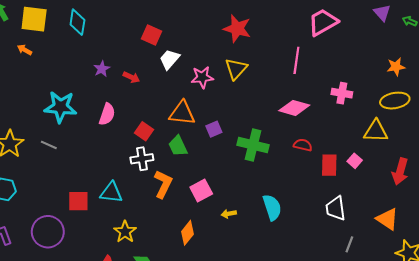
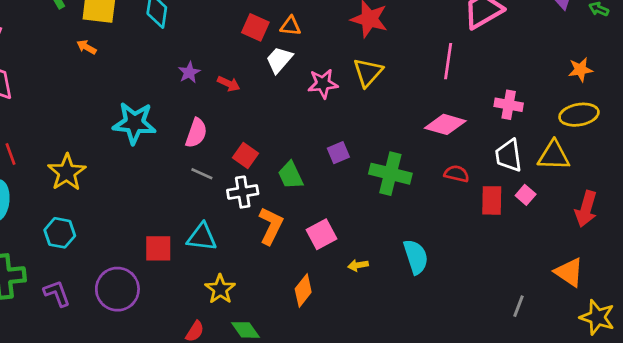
orange triangle: (182, 113) -> (291, 26), moved, size x0.6
gray line: (49, 145) -> (202, 174), moved
white trapezoid: (336, 208) -> (509, 155), moved

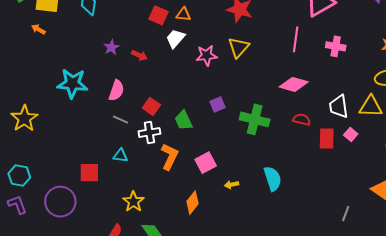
pink cross: (509, 105) -> (336, 46), moved
cyan hexagon: (60, 233) -> (19, 176), moved
cyan triangle: (202, 237) -> (120, 156), moved, size x0.7

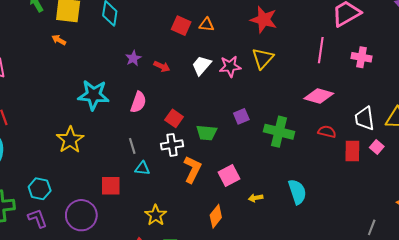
white trapezoid: (175, 38) -> (202, 65), moved
yellow star: (24, 118) -> (70, 140), moved
gray line: (120, 119) -> (132, 146), moved, turned 49
green trapezoid: (183, 120) -> (207, 133), turned -60

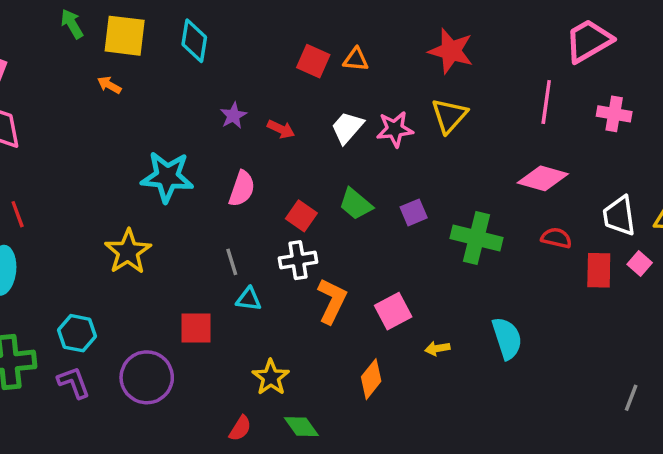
green trapezoid: (207, 133) -> (356, 204), moved, turned 35

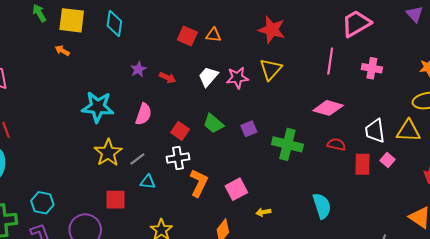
yellow star: (128, 252) -> (108, 153), moved
gray line: (232, 262) -> (137, 159), turned 70
cyan semicircle: (507, 338) -> (322, 206), moved

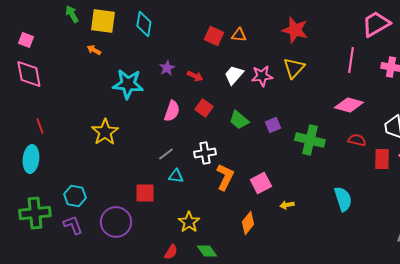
cyan star: (98, 107) -> (128, 84), moved
red square: (180, 131) -> (204, 108), moved
yellow star: (108, 153) -> (105, 132), moved

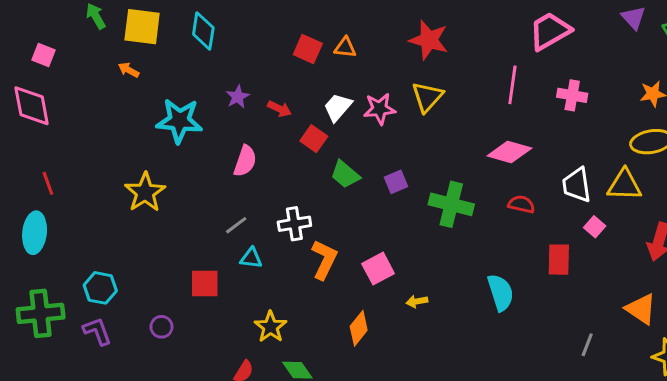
pink square: (26, 40) -> (44, 55), moved
red square: (204, 108) -> (314, 139), moved
red rectangle: (382, 159) -> (559, 260), moved
purple circle: (116, 222) -> (161, 327), size x0.5

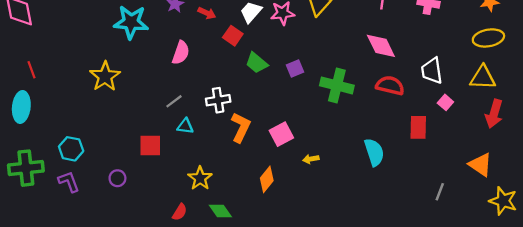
pink diamond: (509, 152) -> (381, 46), turned 48
yellow triangle: (624, 185) -> (483, 78), moved
red semicircle: (521, 204) -> (390, 85), size x1.4

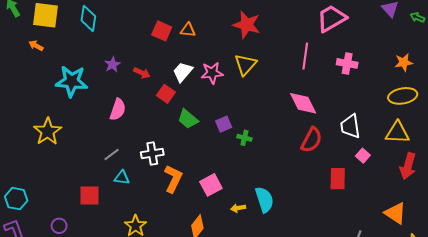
green cross: (337, 85) -> (244, 138), moved, size x0.5
red semicircle: (390, 85) -> (312, 140), turned 105
cyan semicircle: (374, 152) -> (264, 200), moved

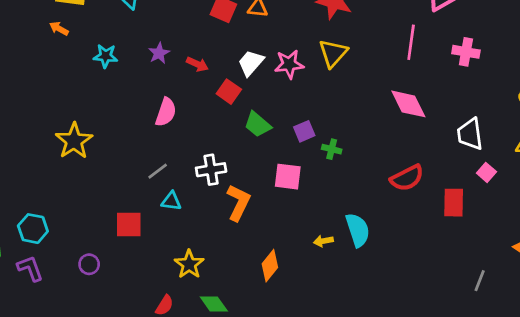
cyan star: (72, 81) -> (106, 56), moved, size x0.6
red semicircle: (312, 140) -> (407, 178), moved, turned 35
pink square: (211, 185) -> (288, 177), moved, turned 35

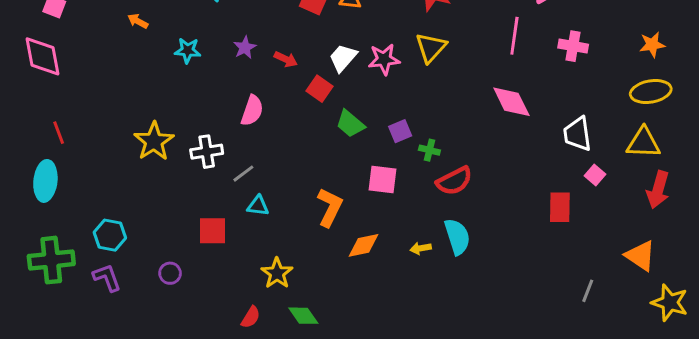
white cross: (211, 170) -> (207, 152), moved
red semicircle: (407, 178) -> (454, 181), moved
orange diamond: (270, 266) -> (363, 245), moved, turned 40

